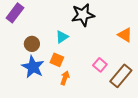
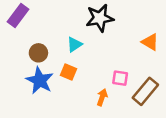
pink square: (100, 65) -> (120, 78), turned -32
orange arrow: (65, 78) -> (102, 97), moved

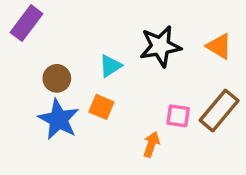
black star: (100, 18) -> (160, 46), moved
orange triangle: (150, 42) -> (219, 46), moved
brown rectangle: (145, 91) -> (219, 110), moved

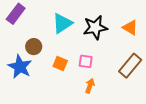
cyan triangle: (110, 66) -> (62, 23), moved, size x1.5
pink square: (178, 116) -> (86, 61), moved
blue star: (59, 119) -> (20, 67), moved

